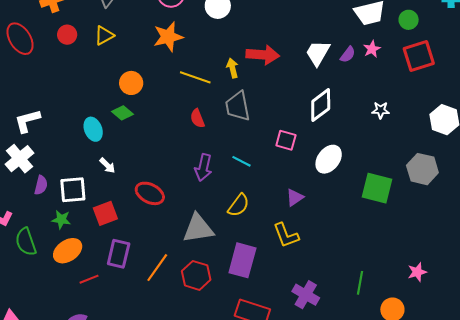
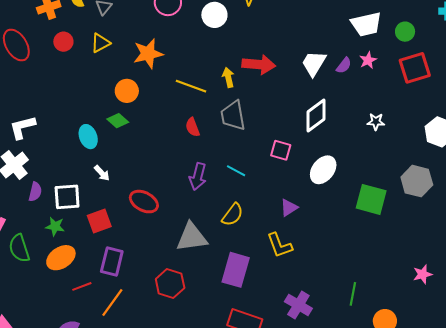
orange star: (168, 37) -> (148, 54), moved
orange line: (157, 268) -> (112, 303), moved
pink star: (417, 272) -> (423, 274), moved
red hexagon: (196, 275) -> (170, 284), moved

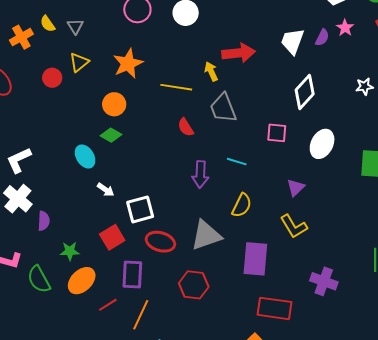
red circle: (63, 42) -> (52, 78), moved
white square: (67, 197) -> (140, 209), moved
red ellipse: (144, 202) -> (160, 242), moved

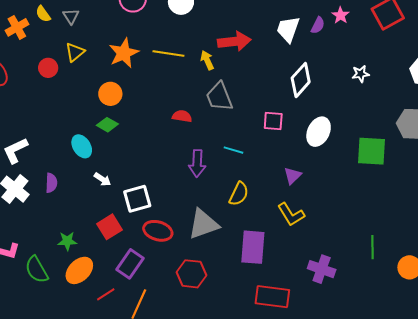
yellow line: (176, 87) -> (168, 54), moved
red semicircle: (186, 127) -> (182, 116), turned 132
purple semicircle: (44, 221) -> (51, 183), moved
purple rectangle: (132, 275) -> (130, 264), turned 32

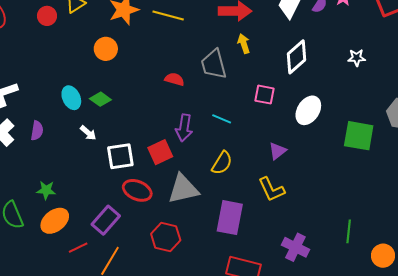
yellow arrow: (207, 60) -> (244, 44), moved
green diamond: (107, 125) -> (100, 99), moved
red square: (110, 227) -> (160, 152), moved

